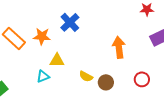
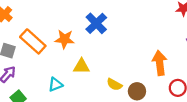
orange arrow: (119, 47) -> (160, 63), moved
cyan triangle: (43, 76) -> (55, 84), moved

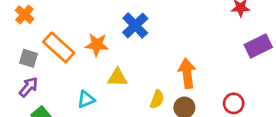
orange arrow: (160, 63) -> (187, 73), moved
yellow semicircle: (114, 84) -> (157, 99), turned -98

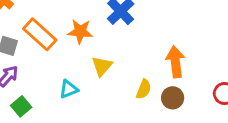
yellow triangle: (117, 77) -> (102, 66), turned -50

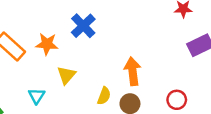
cyan triangle: (69, 89) -> (36, 96), turned -36

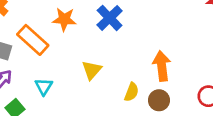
orange star: (47, 44) -> (64, 19), moved
cyan triangle: (36, 96) -> (44, 87), moved

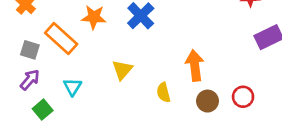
yellow semicircle: (132, 92) -> (163, 92), turned 144
brown circle: (159, 100) -> (208, 101), moved

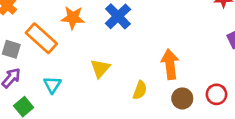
yellow semicircle: (163, 92) -> (140, 90), turned -144

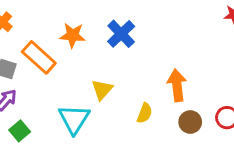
cyan triangle: (52, 85) -> (74, 119), moved, size x1.6

